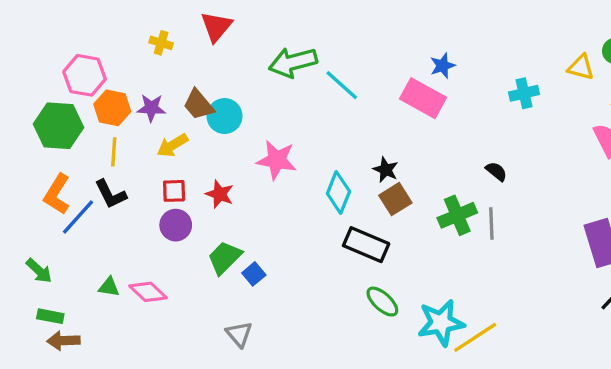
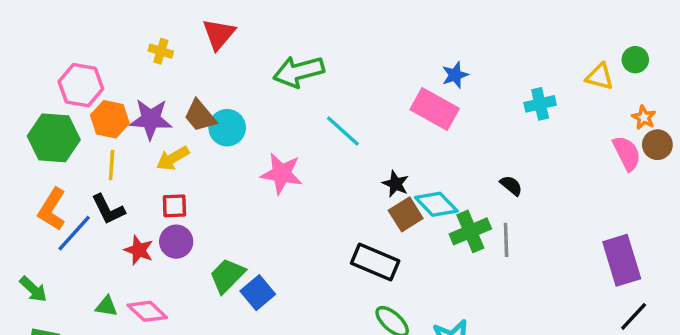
cyan line: (342, 85) -> (343, 131), moved
purple star: (151, 108) -> (151, 119), size x1.4
cyan diamond: (338, 193) -> (436, 204), moved, turned -66
red star: (220, 194) -> (139, 250), moved
blue square: (254, 274) -> (258, 293), size x1.4

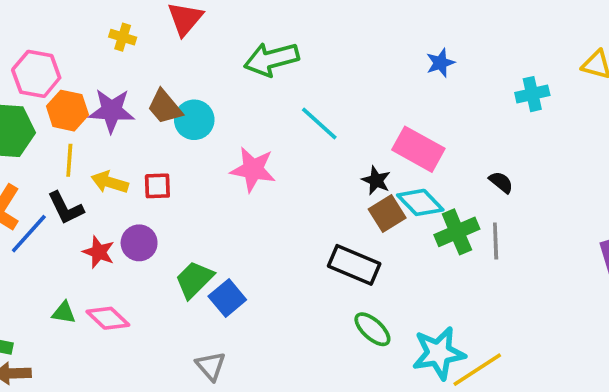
pink rectangle: (435, 109) -> (418, 149), moved
yellow arrow: (173, 158) -> (110, 182), moved, turned 48
red square: (174, 206) -> (157, 186), moved

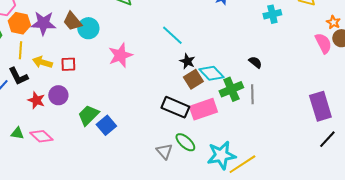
cyan line: (319, 123) -> (172, 35), moved
pink rectangle: (418, 149) -> (203, 109), moved, turned -48
pink star: (253, 169) -> (120, 55), turned -30
gray triangle: (211, 366) -> (164, 151), moved

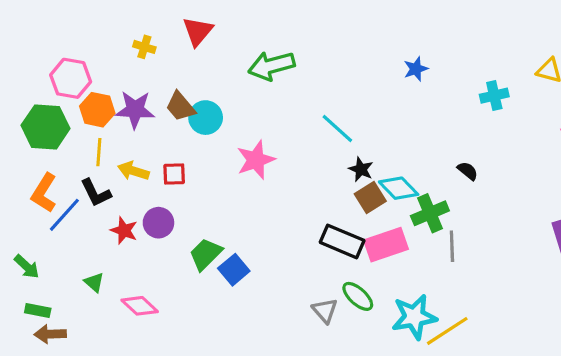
gray line: (252, 94) -> (452, 246), moved
green triangle: (17, 133) -> (94, 282), turned 32
pink diamond: (41, 136) -> (140, 306), moved

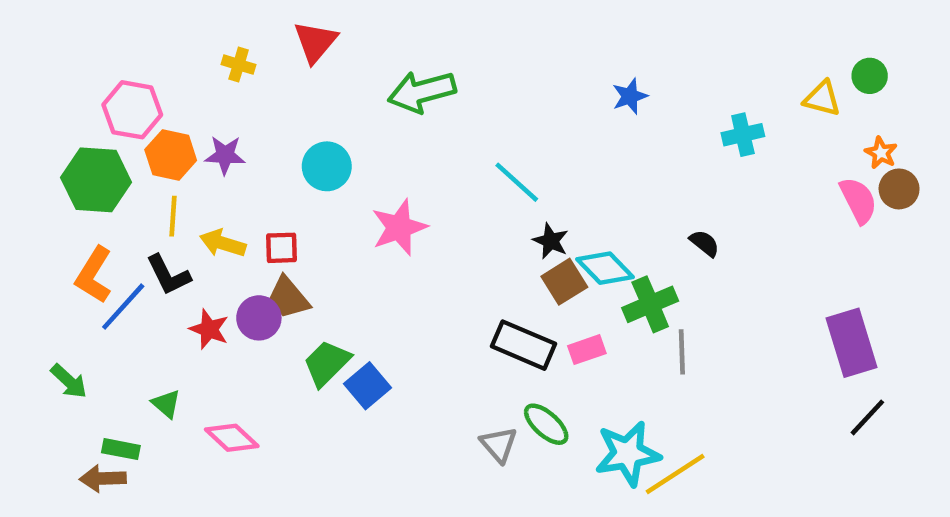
brown trapezoid: (180, 107) -> (288, 298), moved
purple star: (135, 110) -> (225, 155), size x0.7
pink rectangle: (386, 245) -> (587, 350), size x0.6
green rectangle: (38, 311) -> (121, 449), moved

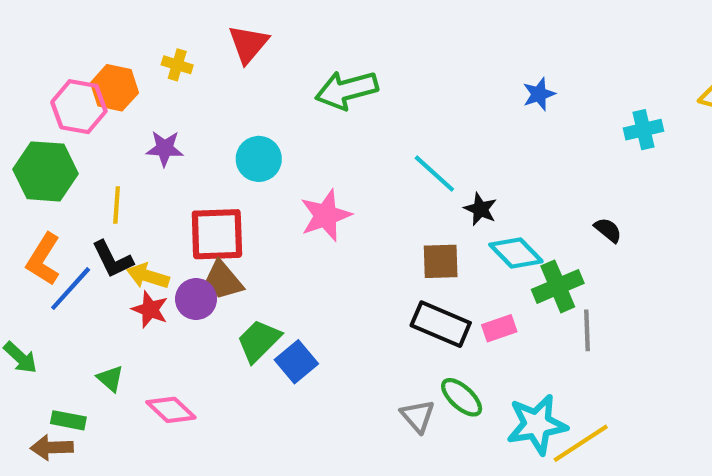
orange hexagon: (171, 155) -> (114, 88), moved
black star: (551, 241) -> (480, 209), moved
yellow arrow: (223, 243) -> (148, 276), moved
red square: (282, 248) -> (217, 234), size x1.8
brown square: (564, 282) -> (441, 261), moved, turned 30

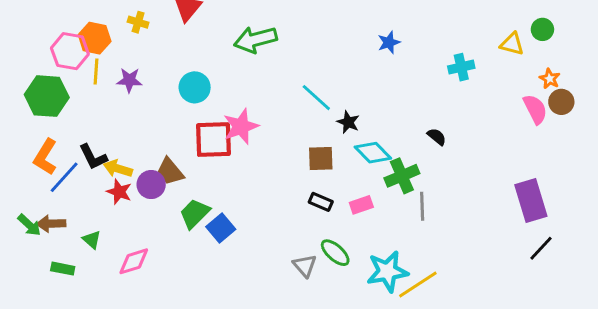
yellow line: (117, 205) -> (96, 71), moved
red square: (217, 234) -> (213, 140), moved
black rectangle: (441, 324) -> (321, 202), size x0.6
pink diamond: (171, 410) -> (134, 261), turned -60
brown arrow: (52, 447) -> (51, 224), moved

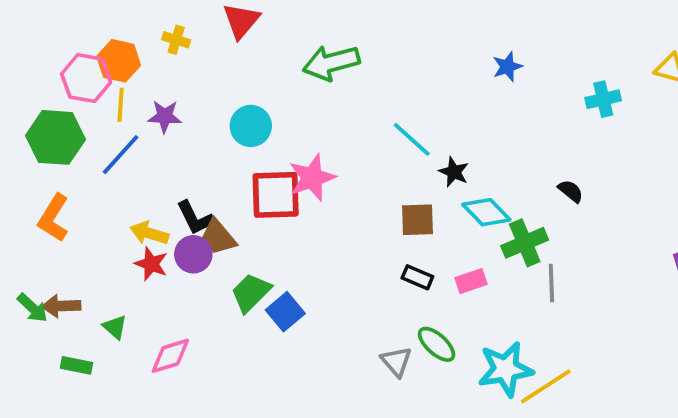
black L-shape: (93, 157) -> (195, 218), moved
blue line: (64, 177) -> (121, 155), moved

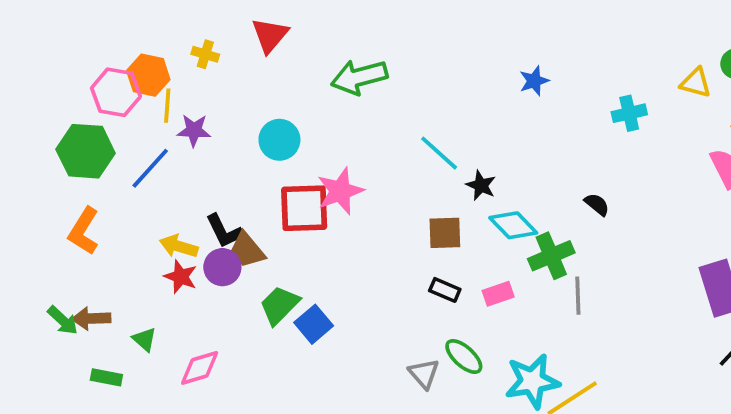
yellow line: (121, 105) -> (167, 106), moved

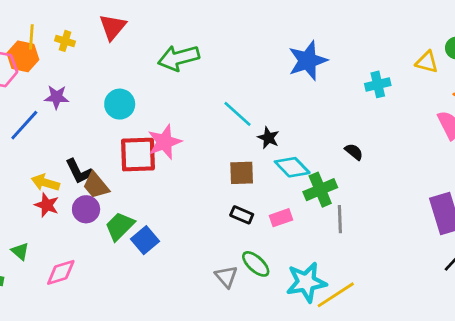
blue star: (534, 81) -> (308, 61), size x1.8
yellow line: (167, 106) -> (31, 37), moved
purple circle: (222, 267) -> (86, 209), moved

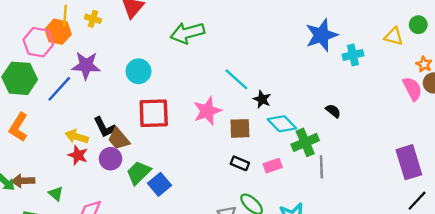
blue star: (308, 61) -> (321, 35), moved
purple star: (57, 97) -> (86, 65), size x1.4
pink star: (165, 142) -> (207, 111), moved

